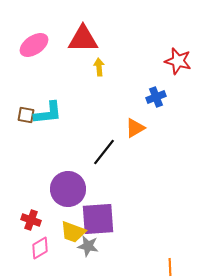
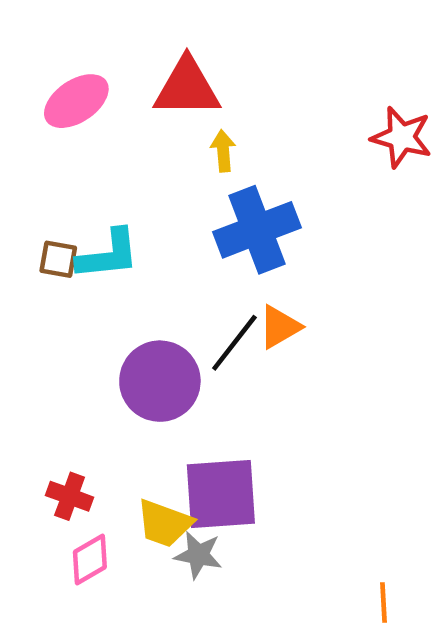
blue cross: (156, 97) -> (257, 230), moved, size x1.8
orange triangle: (135, 128) -> (280, 327), moved
purple circle: (68, 189) -> (160, 381), moved

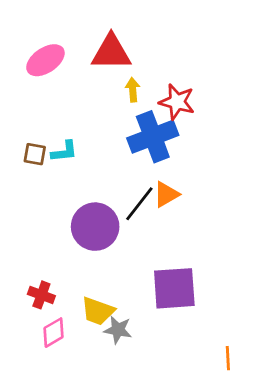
red star: (402, 137) -> (177, 102), moved
cyan L-shape: (108, 255) -> (64, 151), size x0.7
purple square: (221, 494) -> (174, 288), moved

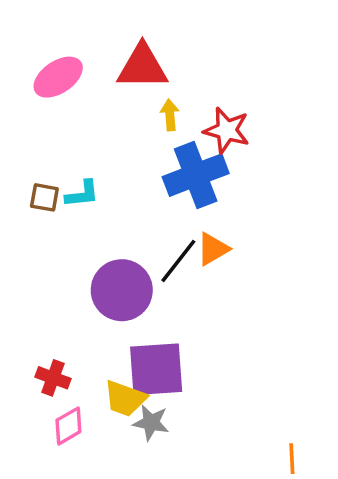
purple square: (174, 288) -> (156, 369), moved

